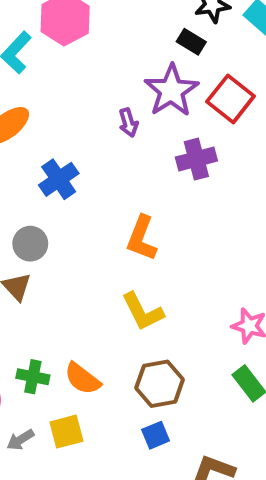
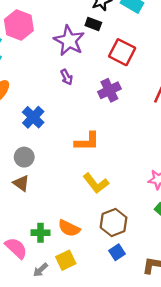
purple star: (171, 91) -> (69, 41), moved
orange L-shape: (142, 238) -> (87, 142), turned -100

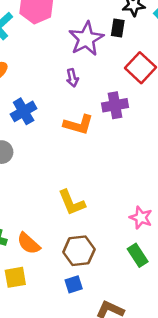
black rectangle: (93, 24) -> (118, 28), turned 63
orange L-shape: (87, 142) -> (78, 125), moved

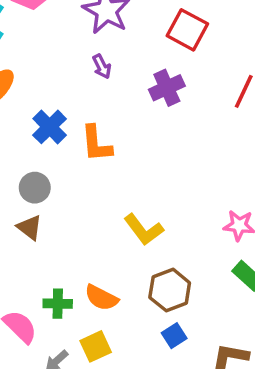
orange L-shape: (78, 125) -> (96, 144), moved, turned 84

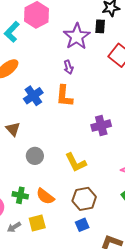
purple cross: (167, 88) -> (101, 126), moved
orange L-shape: (96, 144) -> (64, 96), moved
gray circle: (35, 188) -> (35, 156), moved
brown triangle: (30, 227) -> (13, 129), moved

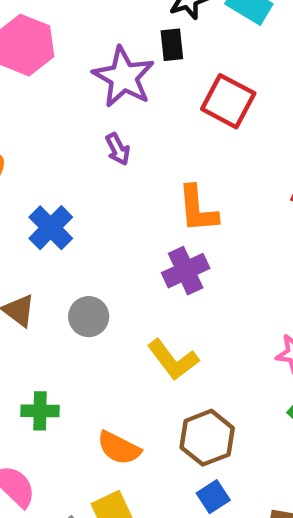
orange L-shape: (64, 96) -> (198, 209), moved
purple cross: (101, 126) -> (186, 271), moved
gray circle: (35, 156) -> (89, 317), moved
green cross: (20, 195) -> (40, 411), moved

